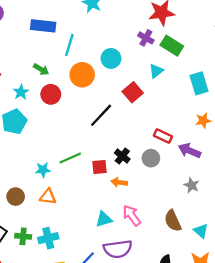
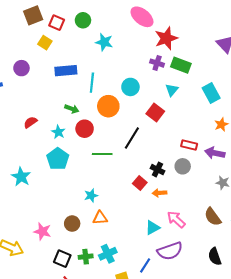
green line: (70, 158) -> (102, 154), moved, turned 36
red square: (100, 167) -> (140, 183), turned -32

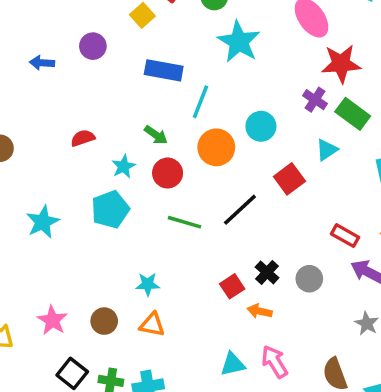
cyan star: (104, 42) -> (239, 42), size x1.4
red rectangle: (189, 145) -> (345, 236), moved

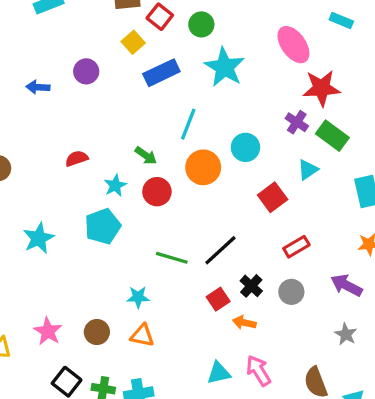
blue rectangle: (164, 70) -> (161, 73), moved, turned -36
black line: (240, 210) -> (220, 250), moved
green line: (184, 222) -> (172, 258), moved
red rectangle: (345, 236) -> (296, 247), moved, turned -60

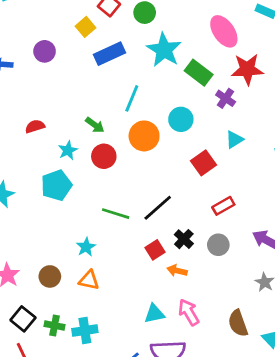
green rectangle: (332, 136) -> (199, 73), moved
cyan star: (138, 297) -> (86, 247), turned -30

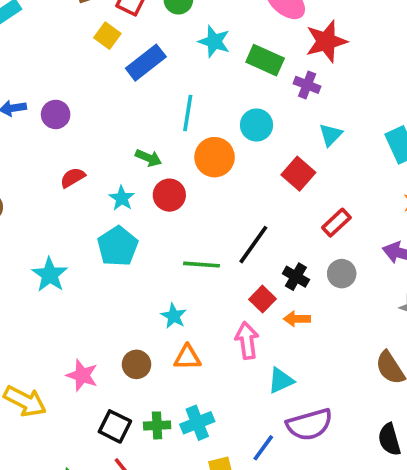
cyan star: (164, 50) -> (214, 41), size x0.7
purple circle: (45, 51) -> (56, 114), moved
pink arrow: (189, 312) -> (247, 341), moved, turned 36

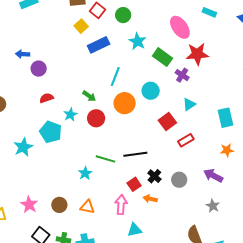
purple circle: (56, 114) -> (39, 69), moved
red rectangle: (336, 223) -> (186, 140), moved
black line: (253, 245) -> (135, 154), turned 35
cyan pentagon: (118, 246) -> (51, 132), moved, turned -30
cyan star: (174, 316) -> (85, 173), moved

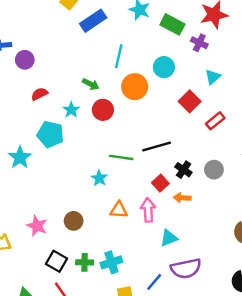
orange triangle: (87, 207) -> (119, 210), moved

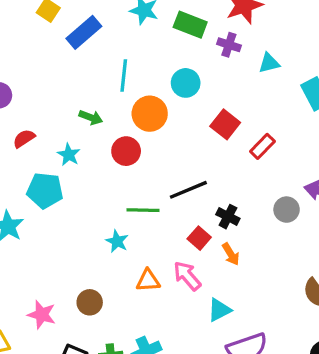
cyan triangle: (213, 77) -> (269, 63), moved, turned 35
red circle: (103, 110) -> (126, 151), moved
gray circle: (214, 170) -> (287, 210), moved
orange arrow: (182, 198) -> (231, 254), turned -119
pink arrow: (148, 210) -> (187, 276), turned -30

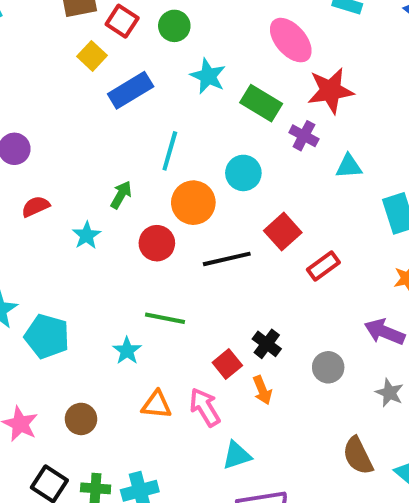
green arrow: (91, 117) -> (121, 195), turned -90
cyan pentagon: (45, 190) -> (47, 336), moved
black line: (188, 190) -> (227, 259), moved
gray circle: (287, 210) -> (328, 367), moved

